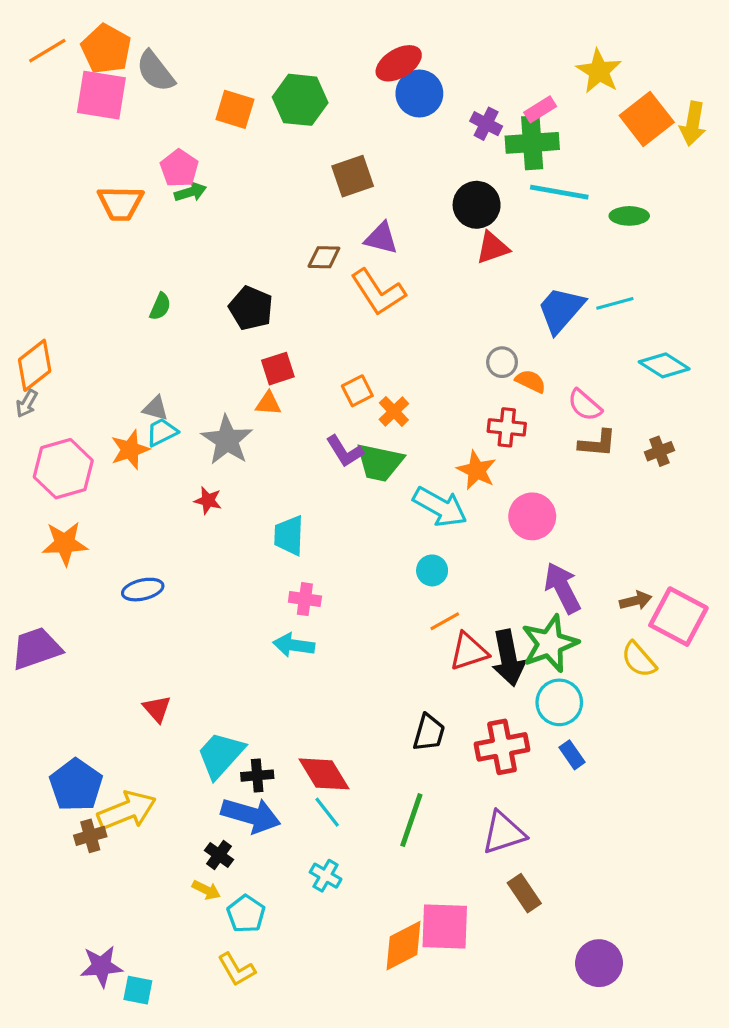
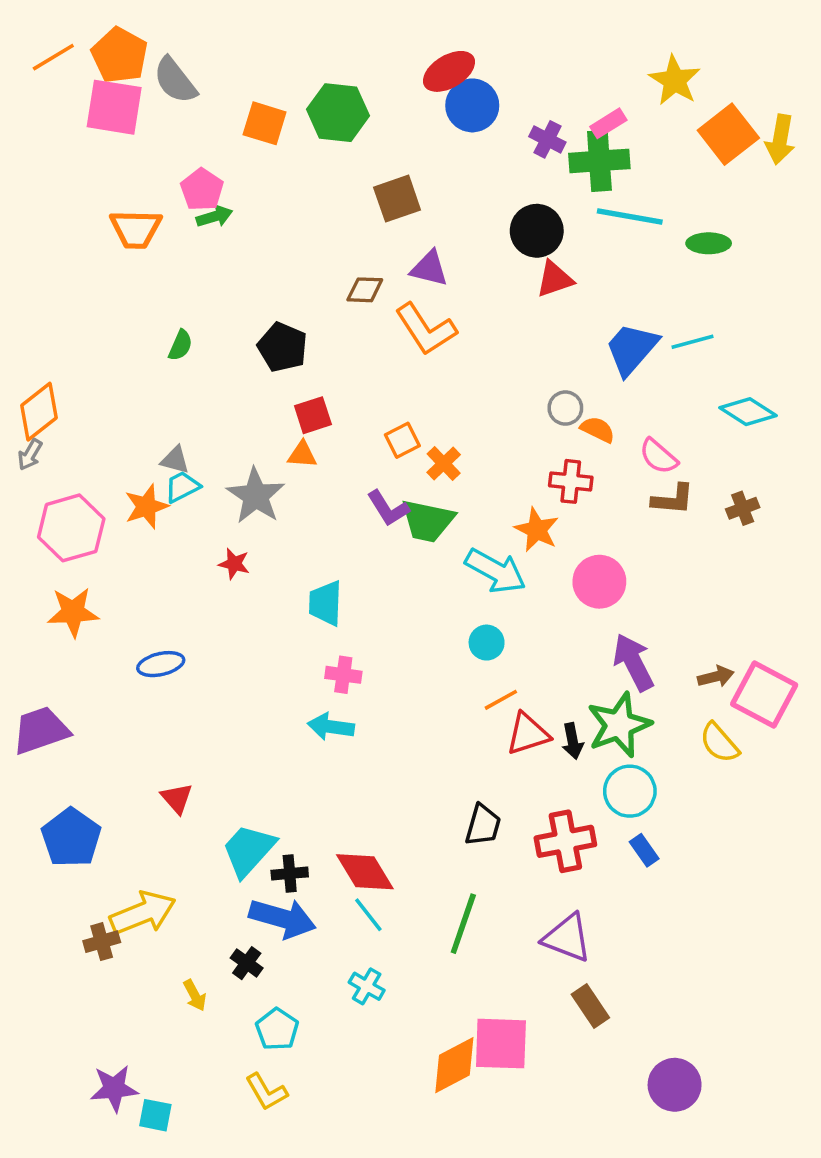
black arrow: (508, 658) -> (573, 741), size x0.6
blue pentagon: (76, 785) -> (71, 838), moved
purple triangle: (504, 833) -> (567, 938), turned 39
yellow arrow: (206, 890) -> (195, 995), moved, turned 36

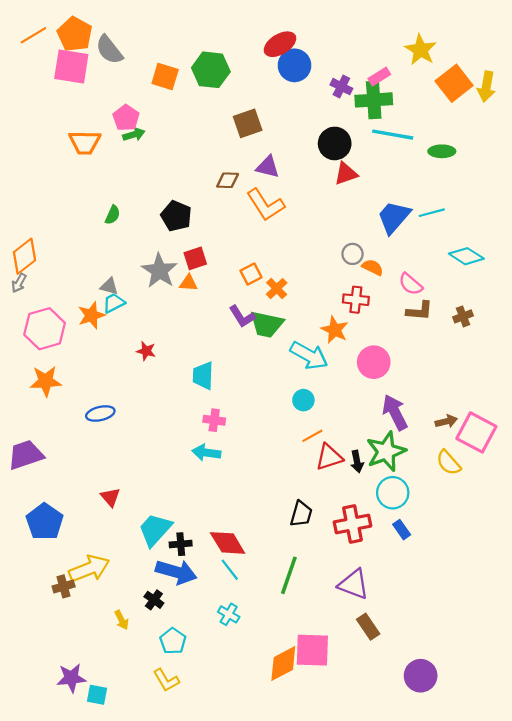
gray star: (256, 496) -> (159, 271), moved

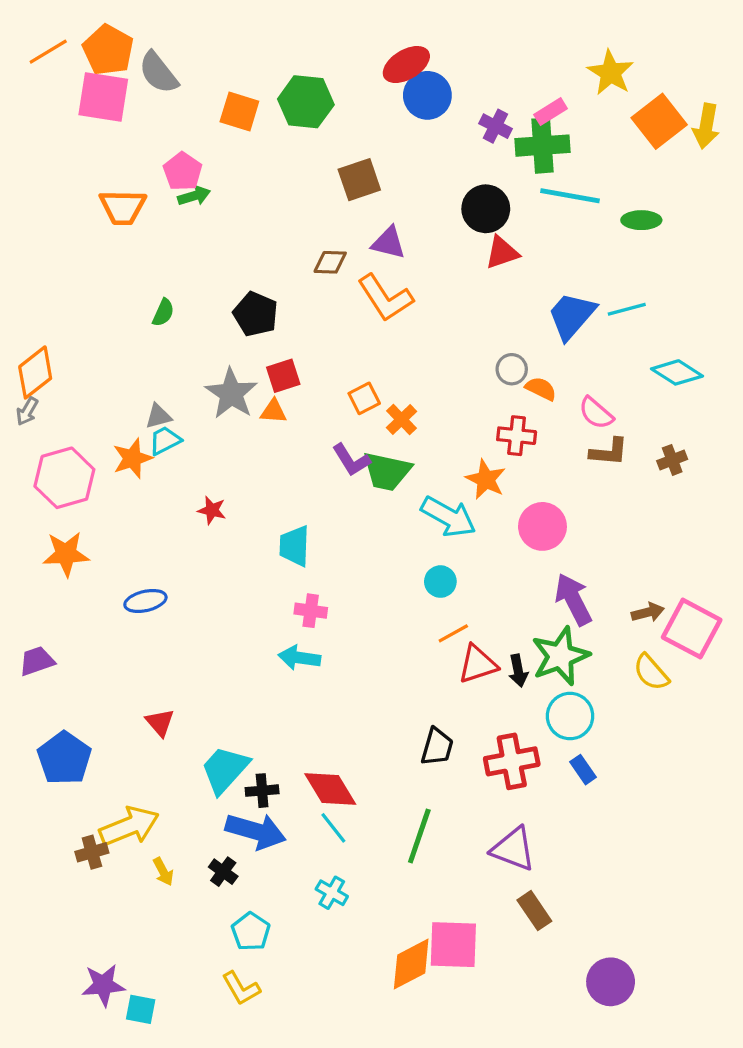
gray triangle: (109, 286) -> (158, 416), turned -30
purple trapezoid: (26, 455) -> (37, 661), size x0.7
yellow arrow: (122, 620) -> (163, 872), moved

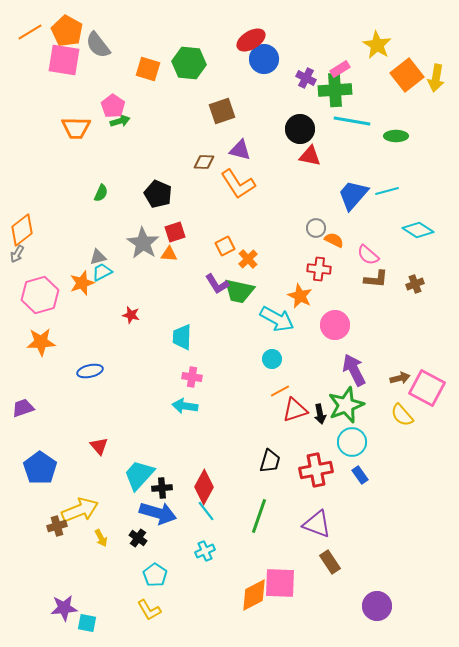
red triangle: (502, 253) -> (310, 156), turned 30
red diamond: (330, 789) -> (204, 487), turned 60
cyan cross: (332, 893) -> (205, 551), turned 36

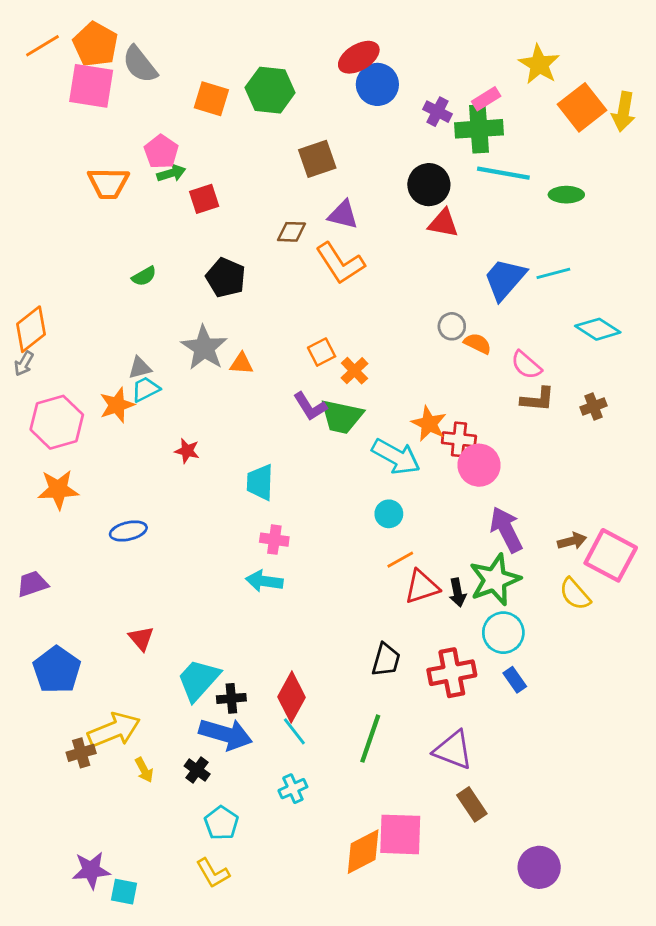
green semicircle: (101, 193) -> (144, 276), turned 36
red square: (175, 232) -> (204, 199), moved
red cross: (319, 269) -> (459, 439), moved

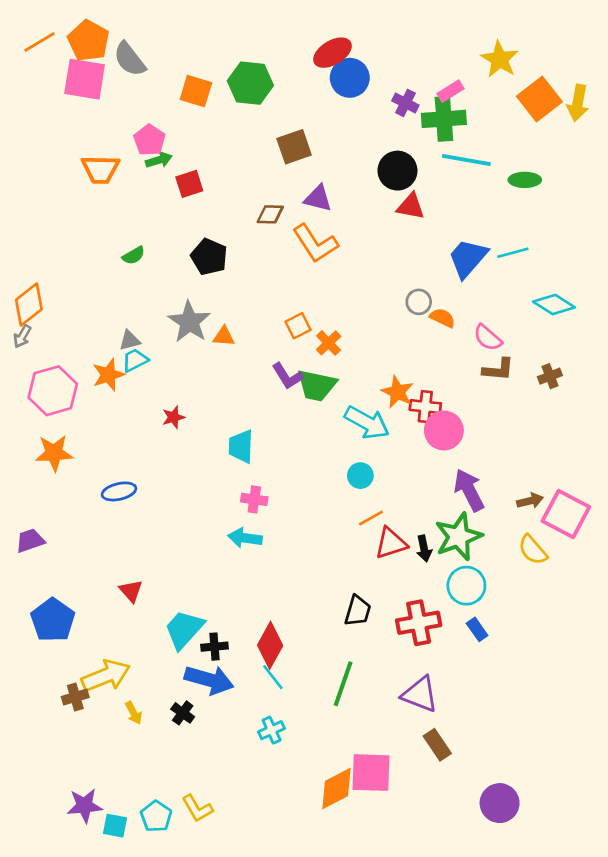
red star: (187, 451) -> (173, 417), turned -30
cyan pentagon: (221, 823) -> (156, 816), moved

